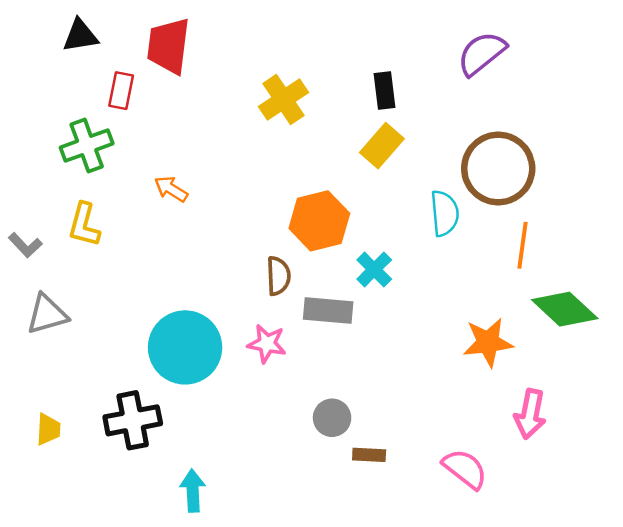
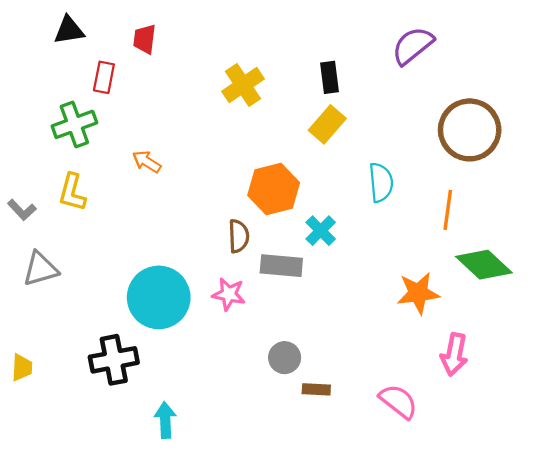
red trapezoid: (168, 46) -> (144, 39), size x0.6
brown circle: (498, 169) -> (470, 130), moved
yellow trapezoid: (48, 429) -> (22, 367), moved

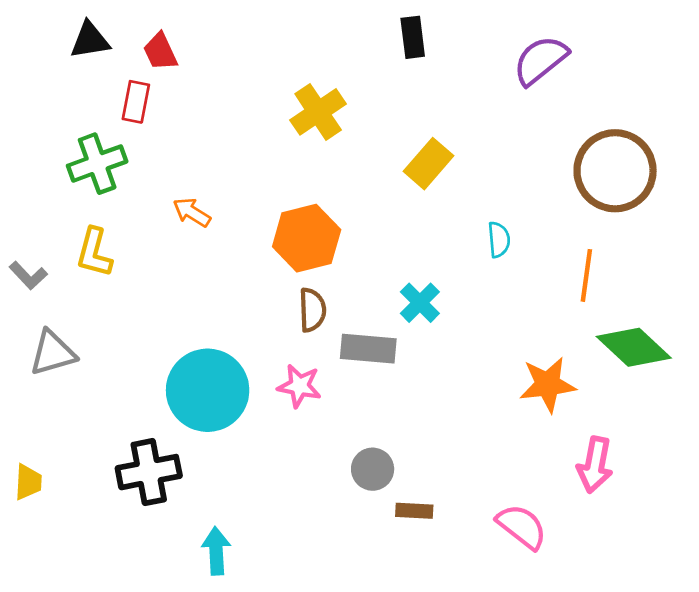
red trapezoid: (144, 39) -> (160, 52), moved, turned -32
black rectangle: (329, 77) -> (413, 37), moved
cyan semicircle: (381, 182) -> (499, 240), size x0.7
orange hexagon: (274, 189) -> (307, 238), moved

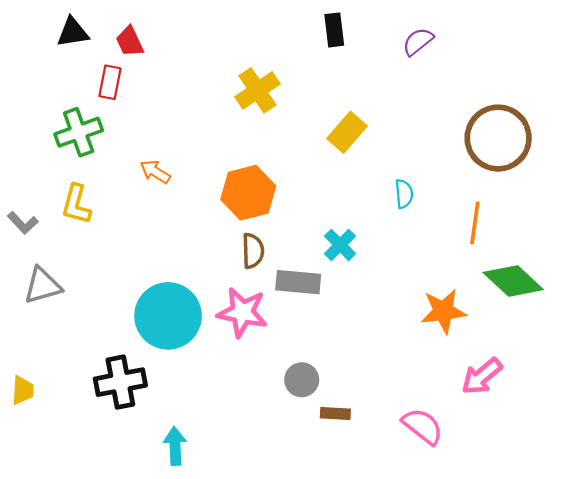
purple semicircle: (540, 60) -> (418, 42), moved, size x0.7
pink star: (299, 386) -> (242, 312), size x1.4
pink arrow: (595, 465) -> (482, 376), turned 39

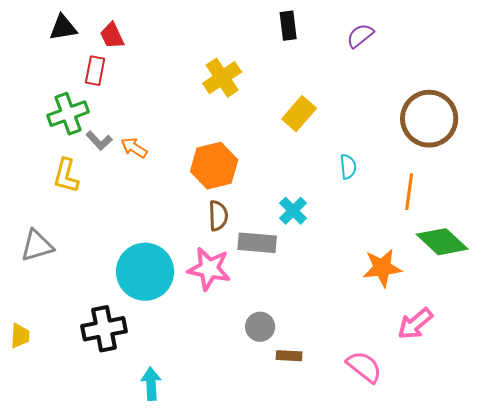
gray L-shape: (23, 223) -> (99, 141), moved

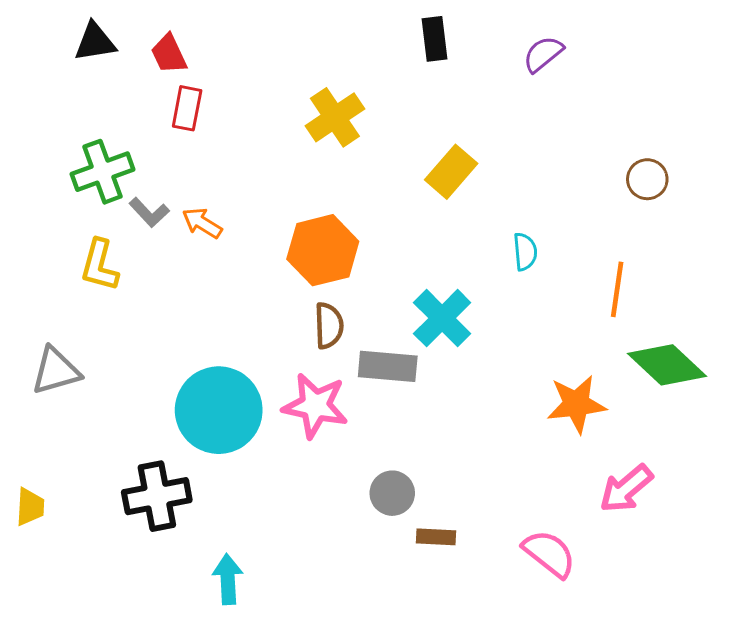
red rectangle: (95, 71) -> (187, 108), moved
brown circle: (429, 119) -> (647, 179), size x0.5
cyan cross: (293, 211) -> (442, 318), size x1.4

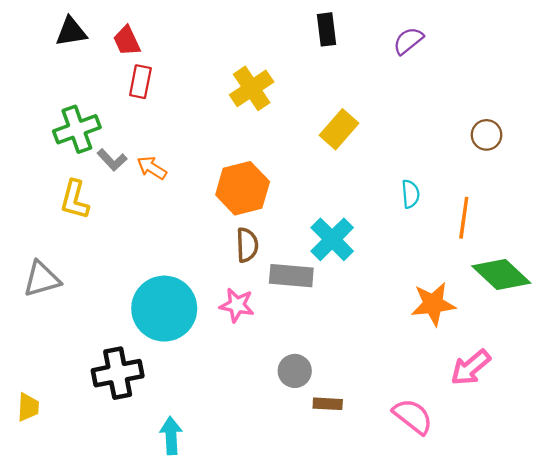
cyan semicircle: (525, 252) -> (410, 194), moved
pink star: (315, 406) -> (237, 305), size x0.7
yellow trapezoid: (30, 507) -> (28, 407), moved

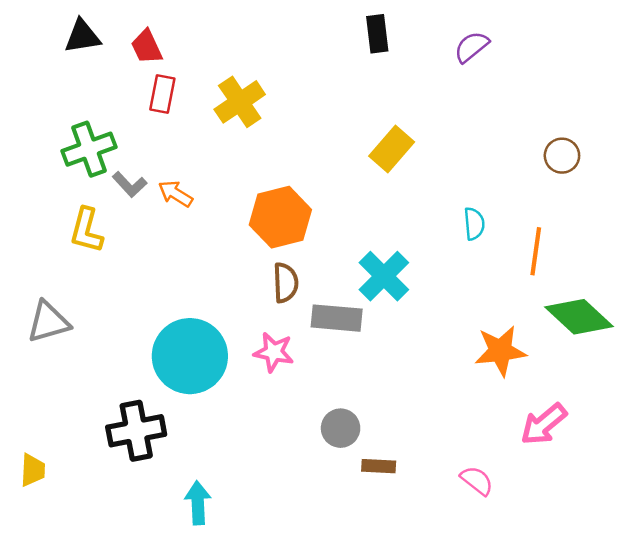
yellow cross: (252, 88) -> (240, 102), moved
pink semicircle: (413, 416) -> (477, 481), size x0.7

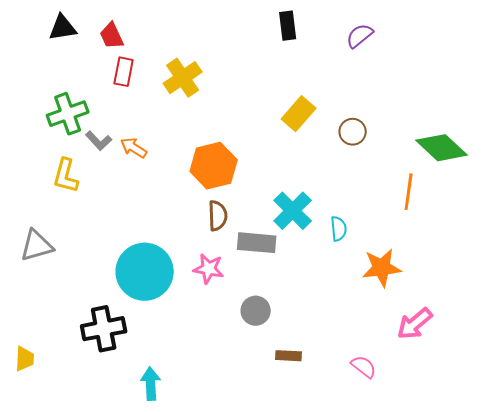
brown circle: (562, 156) -> (353, 132), moved
cyan semicircle: (474, 224) -> (339, 229), moved
green diamond: (579, 317) -> (442, 148), moved
gray circle: (341, 428) -> (256, 311), moved

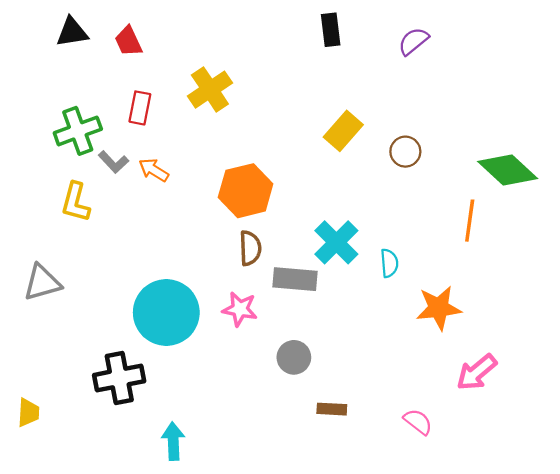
red rectangle: (124, 72) -> (140, 108), moved

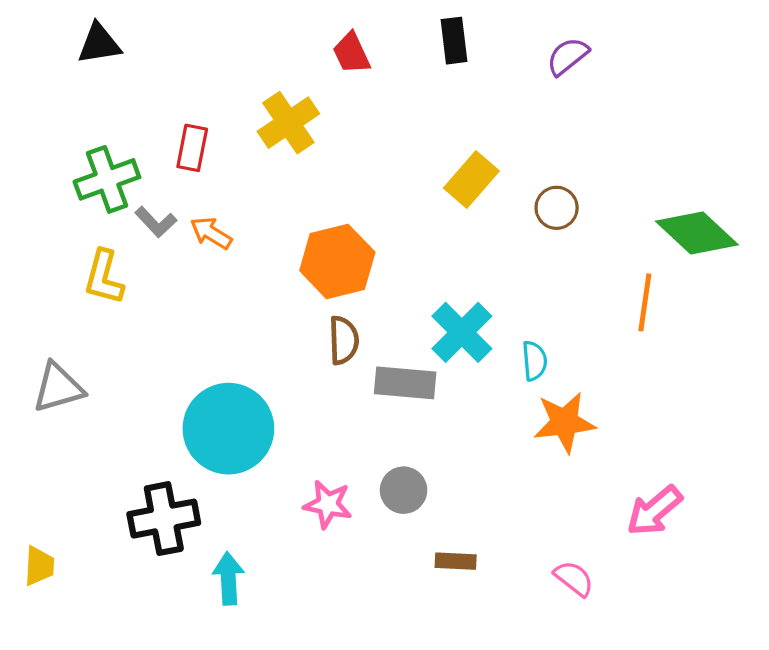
red trapezoid: (128, 41) -> (351, 53), moved
orange star: (439, 308) -> (564, 422), moved
pink star: (240, 309) -> (328, 504), moved
cyan arrow: (173, 441) -> (228, 578), moved

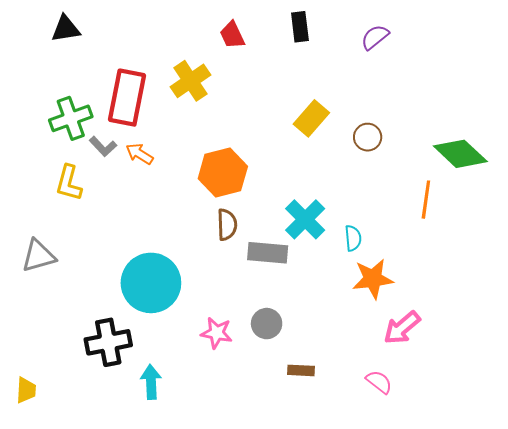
red rectangle: (192, 148) -> (127, 98), size x1.8
pink arrow: (654, 511) -> (402, 328), moved
yellow trapezoid: (39, 566) -> (26, 390), moved

